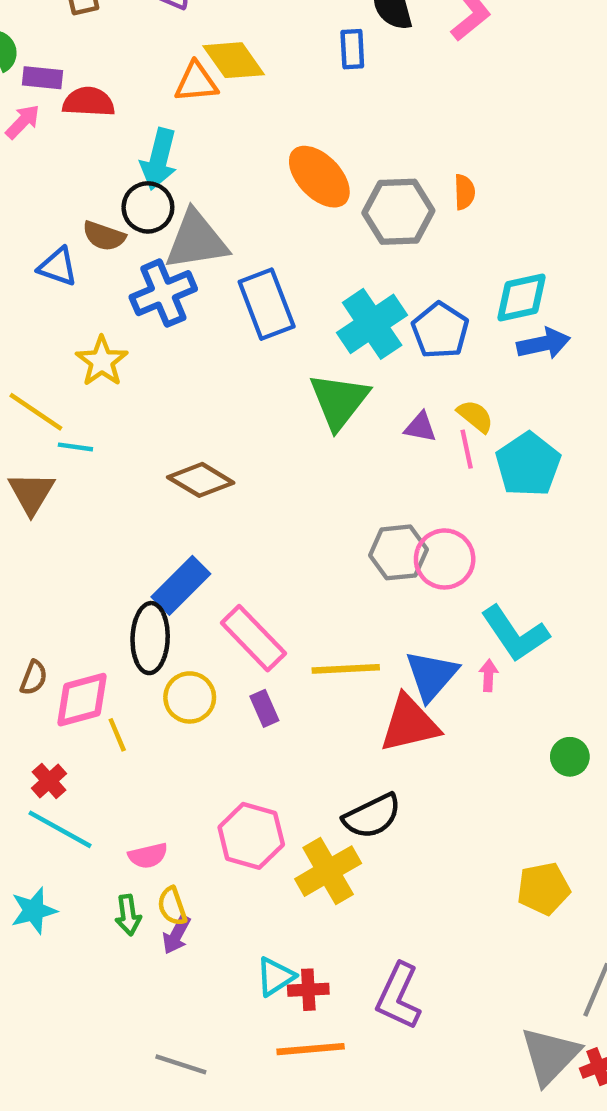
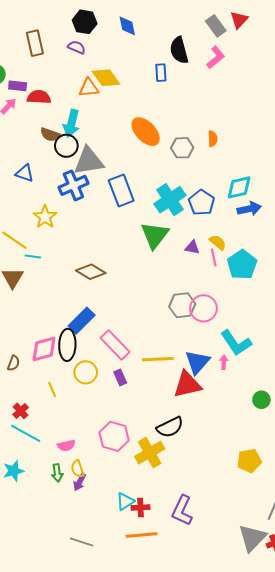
gray hexagon: (398, 212) -> (182, 148), size x0.7
brown semicircle: (104, 236) -> (50, 135), moved
pink diamond: (82, 700) -> (44, 349), moved

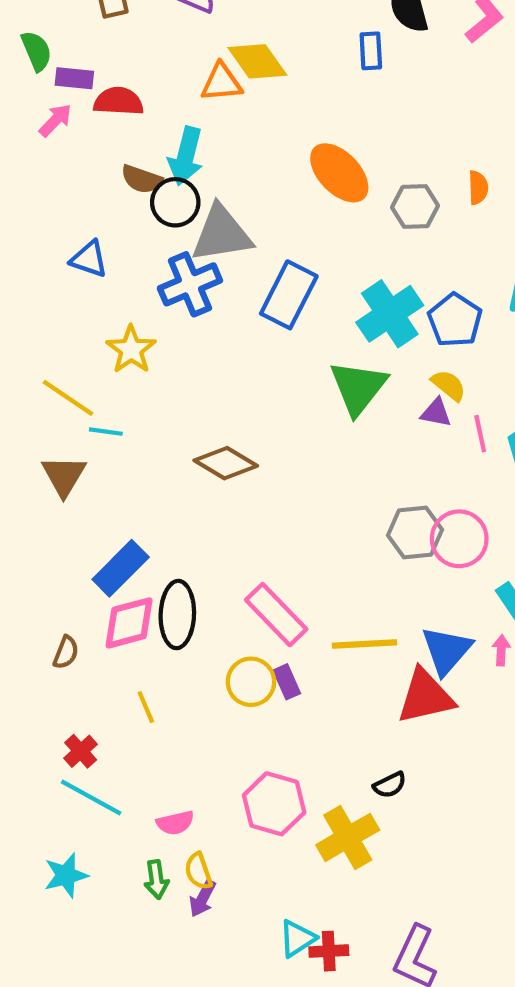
blue rectangle: (121, 190) -> (289, 295), turned 48
yellow semicircle: (218, 242) -> (449, 385), moved
blue rectangle: (82, 321) -> (121, 568), moved
yellow circle: (86, 372) -> (251, 682), moved
black semicircle: (170, 427) -> (390, 785), size x0.6

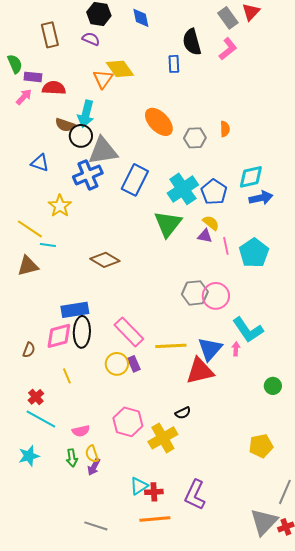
orange triangle: (222, 82) -> (103, 79), turned -50
brown triangle: (64, 476) -> (28, 266), turned 45
blue rectangle: (121, 568) -> (75, 310), moved, turned 36

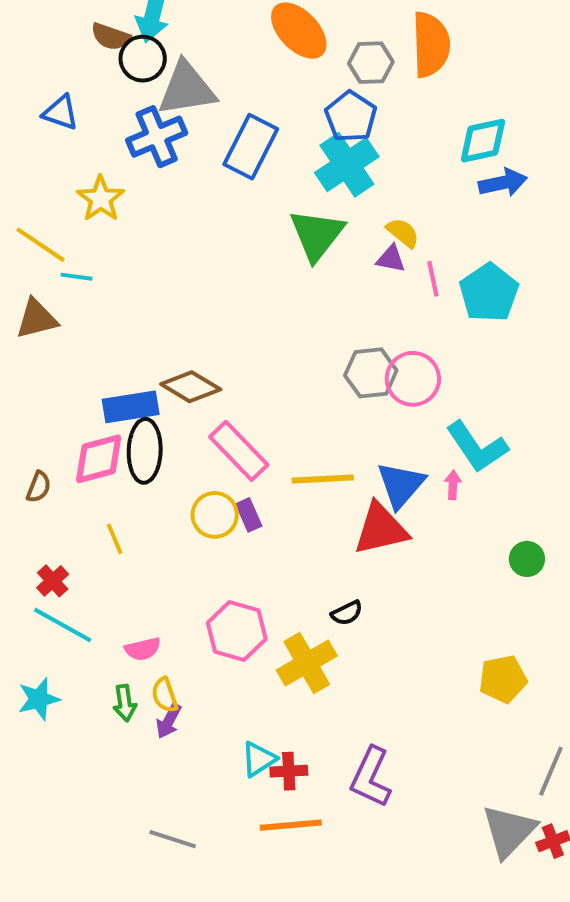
orange semicircle: (225, 129) -> (431, 45), size x2.0
blue pentagon: (214, 192) -> (351, 117), moved
brown diamond: (105, 260) -> (191, 387), moved

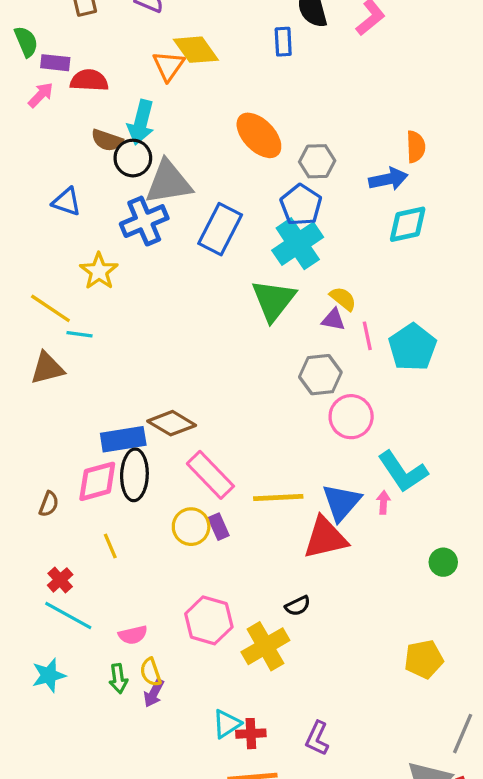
orange semicircle: (431, 45) -> (416, 147), moved, size x0.6
blue arrow: (503, 183) -> (388, 179), moved
gray hexagon: (371, 373) -> (320, 375), moved
purple L-shape: (371, 777) -> (317, 738), size x0.7

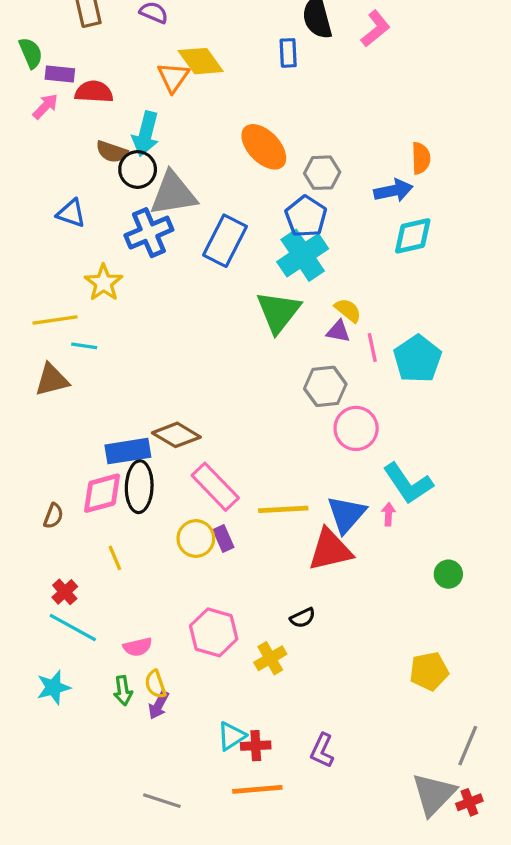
yellow line: (50, 308) -> (55, 320), turned -42
yellow cross: (265, 646) -> (270, 658), size x0.7

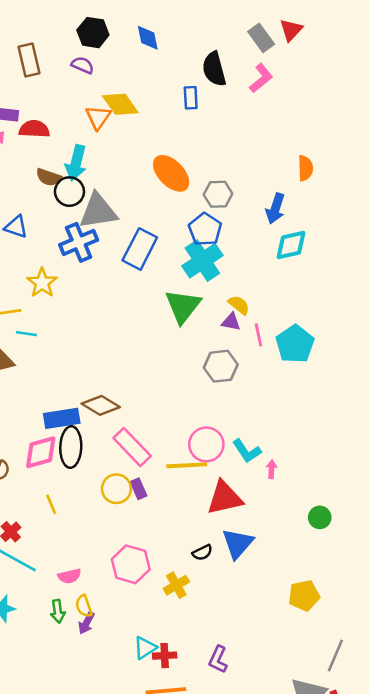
orange semicircle: (421, 158) -> (305, 168), moved
blue arrow: (393, 191) -> (275, 209), turned 120
pink circle: (356, 428) -> (206, 444), moved
cyan L-shape: (408, 483) -> (247, 451), moved, size x0.7
blue triangle: (346, 514) -> (238, 543), moved

